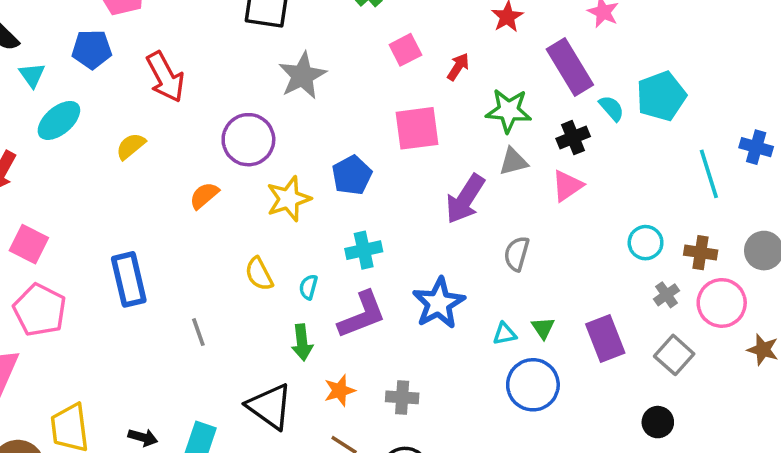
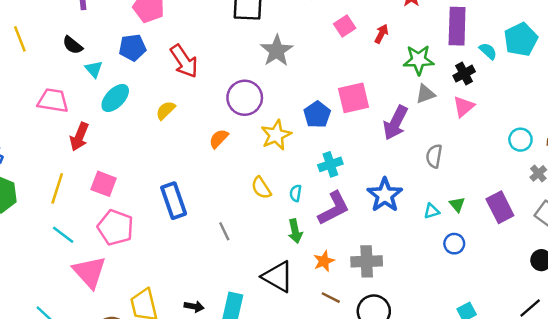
purple rectangle: (570, 67) -> (457, 26), turned 39
pink square: (417, 128) -> (353, 98), moved
blue circle: (533, 385) -> (454, 244), size x0.6
gray cross: (402, 397) -> (367, 261), size x1.4

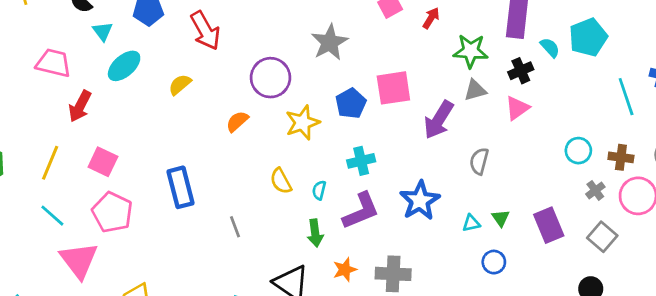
gray star: (277, 51) -> (330, 42), moved

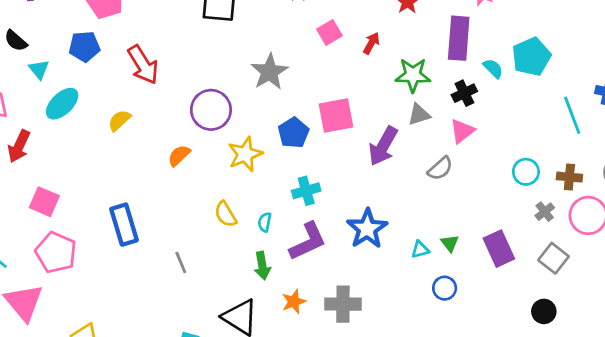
gray semicircle: (479, 161) -> (440, 168), moved, turned -144

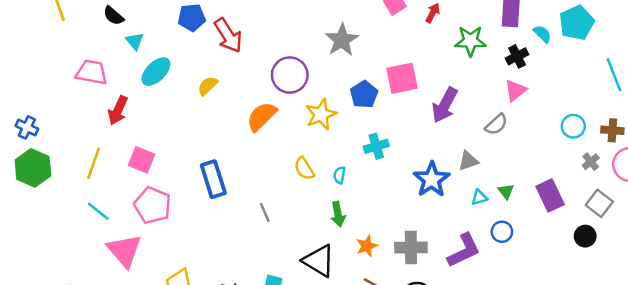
blue pentagon: (84, 47) -> (192, 18), moved
gray triangle: (419, 115) -> (468, 161), moved
orange semicircle: (179, 156) -> (262, 116), size x1.5
purple L-shape: (308, 241) -> (464, 250), moved
black circle: (544, 311) -> (585, 236), moved

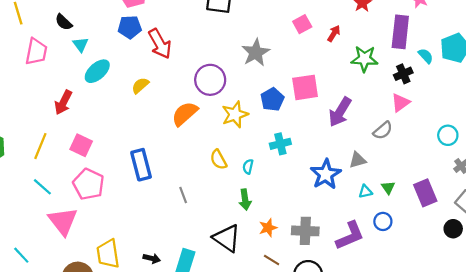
pink trapezoid: (92, 72) -> (36, 52), moved, turned 88

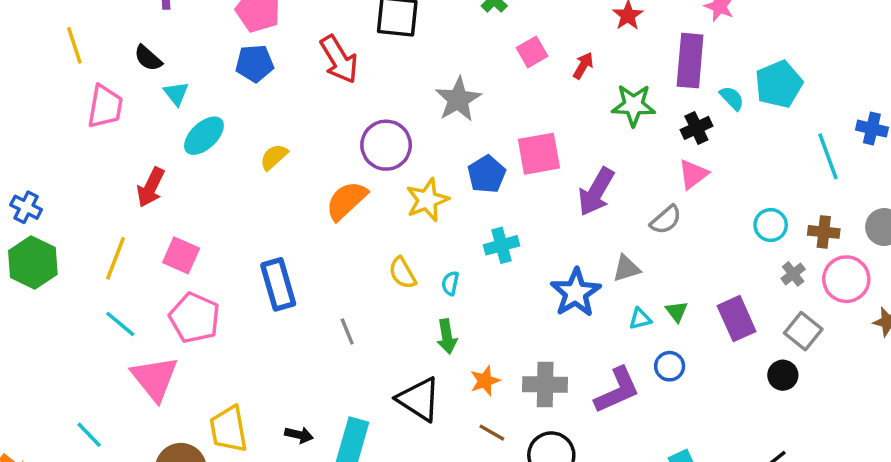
red arrow: (160, 44) -> (339, 59), moved

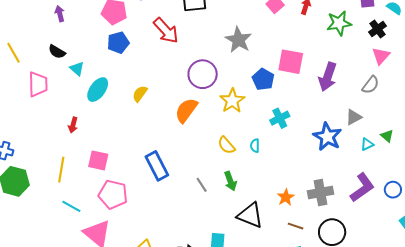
pink square: (539, 154) -> (291, 62), turned 32
red arrow: (151, 187) -> (73, 125), size x0.7
green arrow: (447, 336) -> (230, 181), moved
blue circle: (670, 366) -> (393, 190), moved

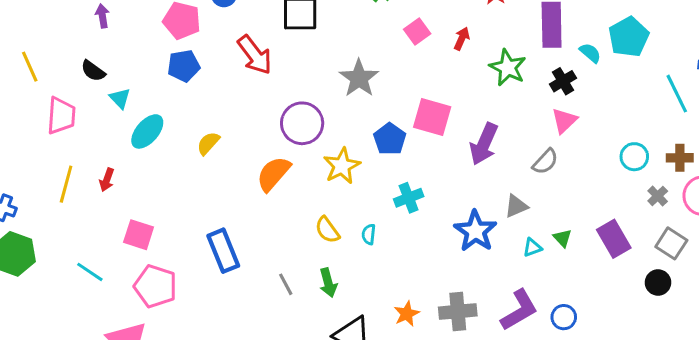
green star: (339, 23) -> (508, 68), turned 30
yellow line: (61, 170) -> (66, 184), moved
cyan line: (71, 206) -> (90, 272), moved

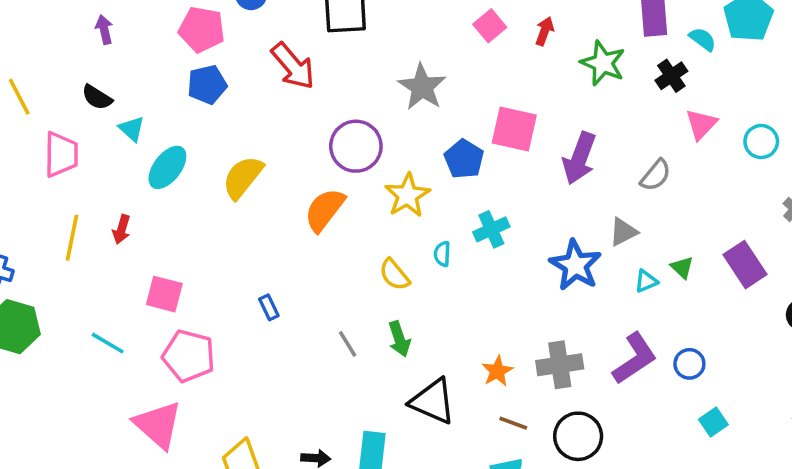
pink triangle: (564, 121) -> (701, 124), moved
yellow semicircle: (208, 143) -> (243, 177), size x1.5
cyan circle: (634, 157) -> (761, 142), moved
cyan semicircle: (369, 234) -> (442, 254), moved
blue rectangle: (223, 251) -> (269, 307), size x0.5

